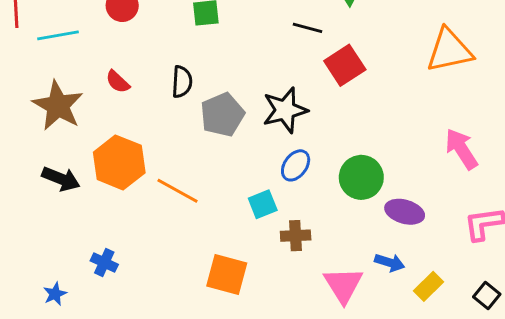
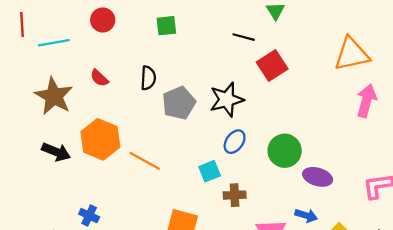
pink arrow: (461, 149) -> (366, 101), moved, turned 48

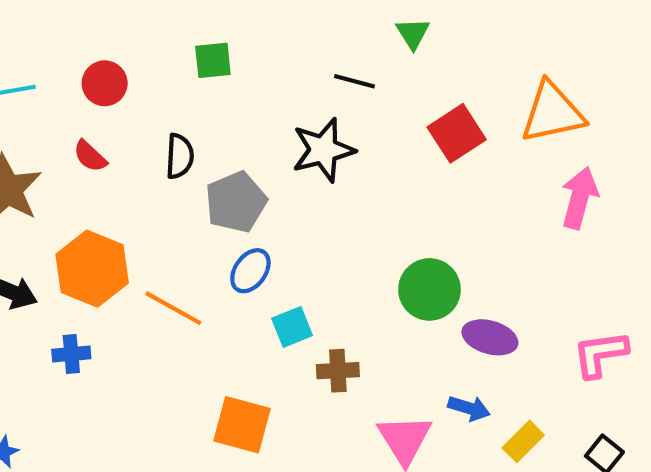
red circle: (103, 20) -> (105, 83), moved
red square: (272, 65) -> (457, 133), moved
black star: (227, 100) -> (323, 150), moved
blue ellipse: (235, 142) -> (250, 271), moved
blue cross: (89, 216) -> (71, 354), moved, turned -30

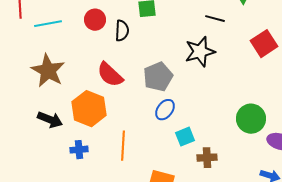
red semicircle: (90, 156) -> (110, 75), moved, size x1.6
black semicircle: (180, 156) -> (122, 31), moved
orange line: (173, 308) -> (123, 146), moved, turned 64

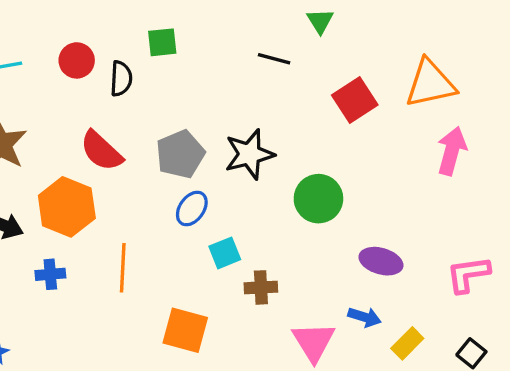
black star: (200, 52) -> (249, 154), moved
green circle: (251, 119) -> (318, 199), moved

